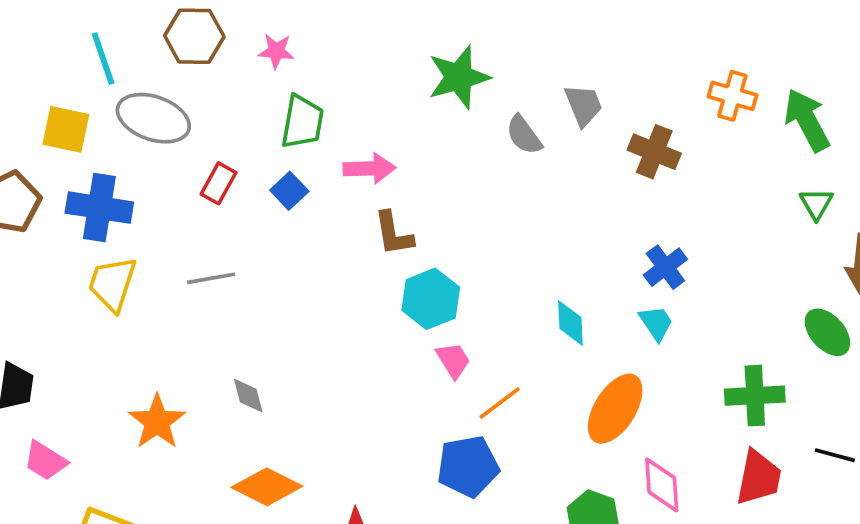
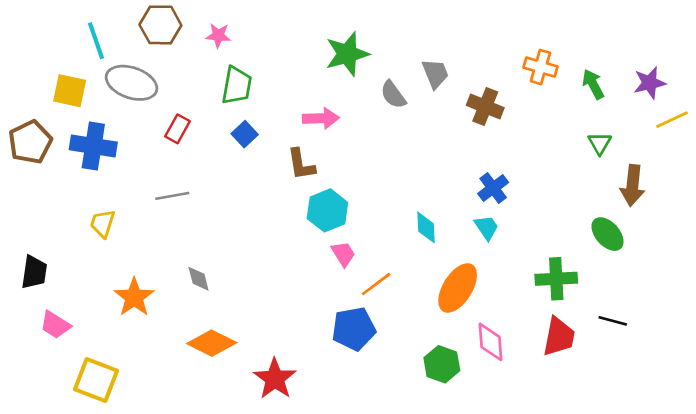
green arrow: (807, 120) -> (593, 84), size x0.7
pink arrow: (369, 168) -> (321, 118), moved
blue square: (289, 191) -> (245, 134), moved
yellow trapezoid: (112, 284) -> (103, 224), moved, size x0.7

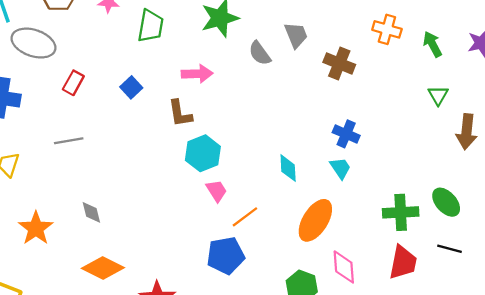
green trapezoid: (237, 85) -> (151, 26), moved
blue cross: (493, 188) -> (346, 134), turned -30
green ellipse: (608, 234) -> (446, 202), moved

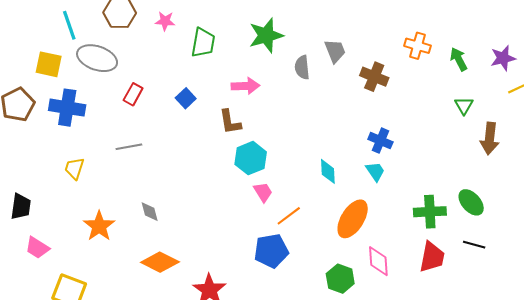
gray semicircle: (260, 53) -> (302, 67), turned 30

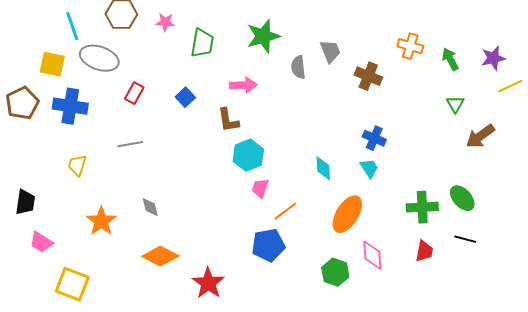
brown arrow: (490, 138) -> (480, 136), turned 48
pink trapezoid: (263, 192) -> (260, 188), turned -130
red trapezoid: (432, 257) -> (424, 251), size x0.7

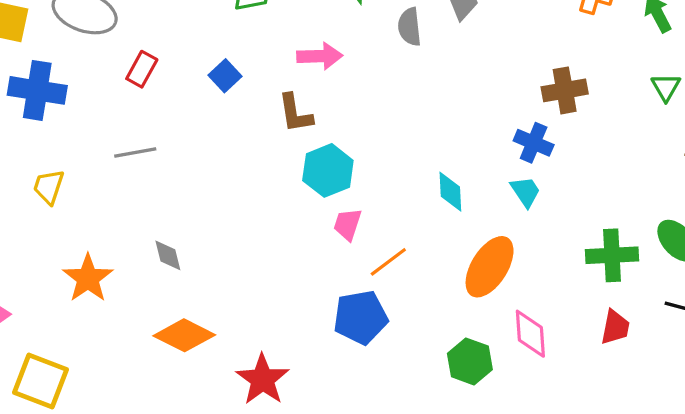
brown cross: (368, 76) -> (565, 90), moved, turned -32

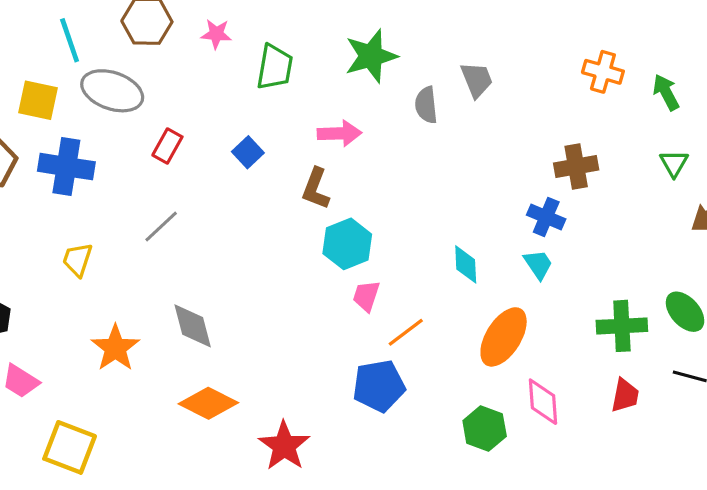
brown L-shape: (295, 113) -> (316, 189), turned 30
gray line: (135, 152) -> (161, 226), turned -33
gray diamond: (168, 255) -> (193, 326), size x1.5

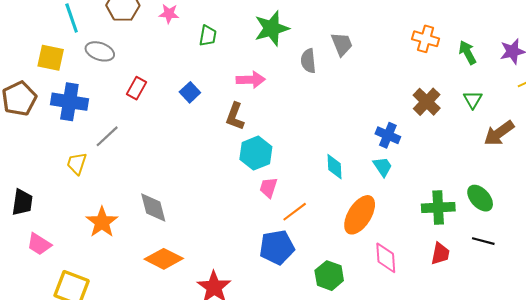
green trapezoid: (275, 67) -> (208, 36), size x0.7
gray ellipse: (112, 91) -> (100, 51), size x0.7
brown cross: (576, 167) -> (427, 102), moved, turned -36
gray line: (161, 226) -> (107, 136), moved
green hexagon: (485, 428) -> (329, 276), moved

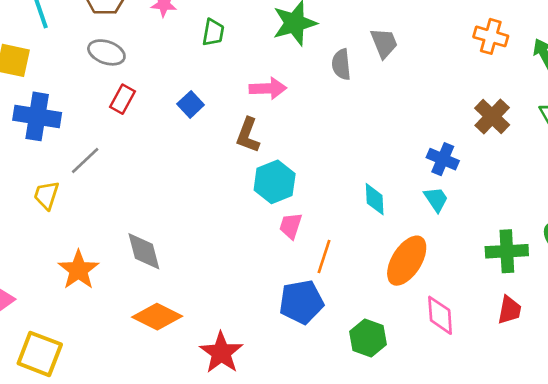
gray ellipse: (100, 51) -> (106, 52), moved
orange line: (295, 212) -> (324, 257), turned -35

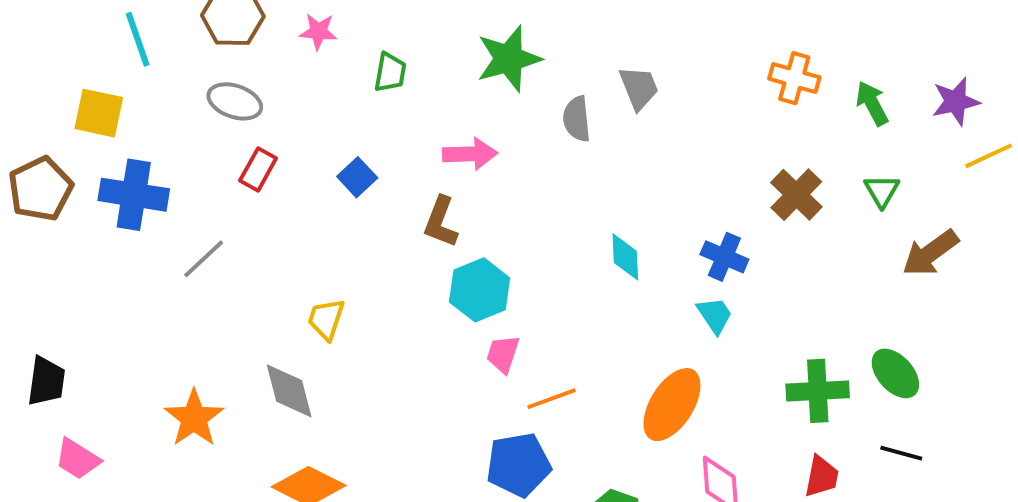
yellow trapezoid: (46, 195) -> (326, 319), moved
cyan diamond: (375, 199) -> (625, 257), moved
orange line: (324, 257) -> (551, 399), turned 52

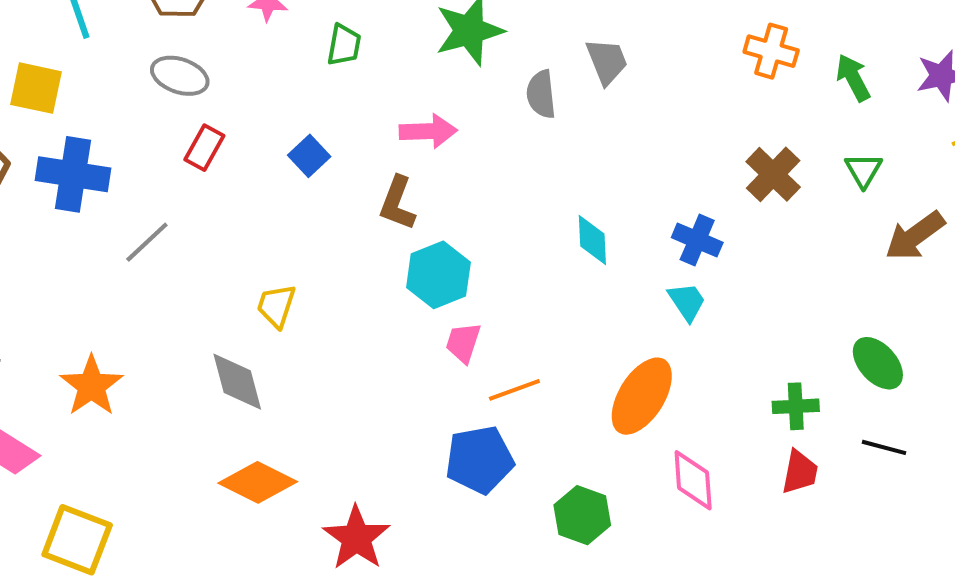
green cross: (818, 391) -> (796, 406), moved, size x0.7
orange star: (194, 418) -> (91, 386), moved

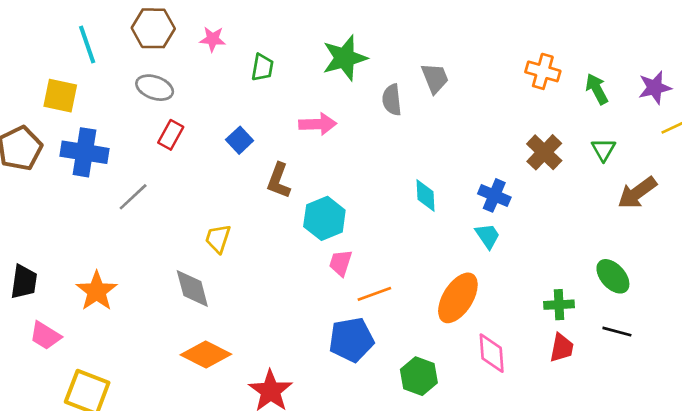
brown L-shape: (397, 203) -> (279, 181), moved

